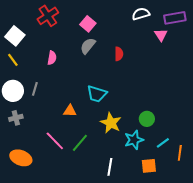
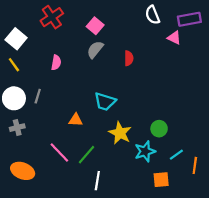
white semicircle: (141, 14) -> (153, 15), turned -96
pink triangle: (161, 35) -> (174, 38), turned -32
white line: (110, 167) -> (97, 181), moved

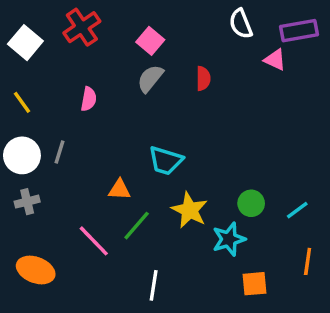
white square: (16, 39) -> (25, 43), moved
red semicircle: (129, 58) -> (203, 78), moved
green line: (86, 155) -> (137, 226), moved
cyan line: (176, 155) -> (297, 210), moved

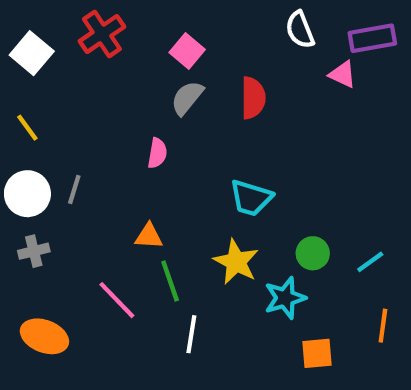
red semicircle: (203, 78) -> (253, 98), size x1.4
pink semicircle: (89, 99) -> (157, 153), moved
cyan trapezoid: (166, 161) -> (251, 198), moved
green line: (137, 226) -> (170, 281), turned -60
white line: (154, 285) -> (191, 334), moved

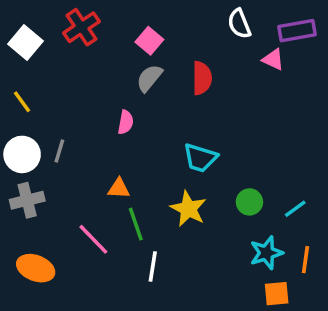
gray cross: (34, 251) -> (27, 200), size x1.4
cyan star: (285, 298) -> (266, 253), moved
orange square: (317, 353) -> (277, 294), moved

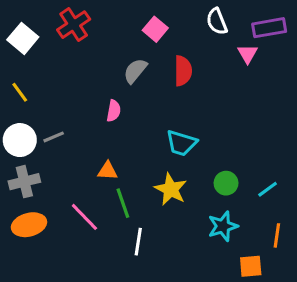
pink square: (149, 41) -> (155, 29), moved
pink triangle: (273, 59) -> (248, 54), turned 35
gray line: (59, 151) -> (54, 137), turned 50
cyan star: (266, 253) -> (223, 226), moved
orange ellipse: (36, 268) -> (29, 225), moved, turned -36

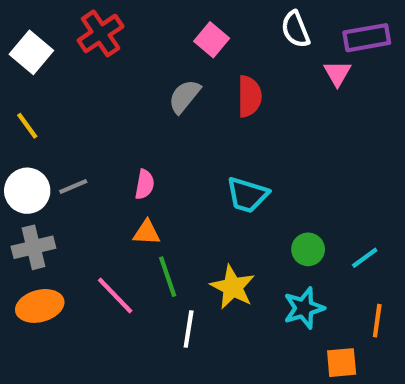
pink semicircle: (114, 111) -> (145, 184), moved
yellow star: (171, 189) -> (233, 287), moved

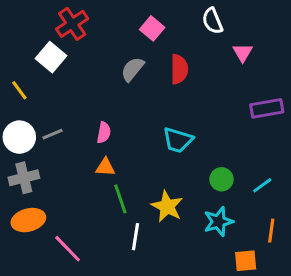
purple rectangle: (367, 38) -> (267, 108), moved
white square: (31, 52) -> (51, 57), moved
pink line: (115, 295) -> (68, 249), moved

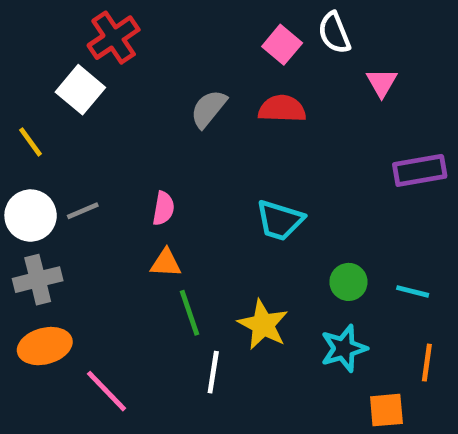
pink square: (152, 28) -> (282, 45), moved
red semicircle: (179, 69) -> (282, 109), turned -88
cyan line: (262, 185) -> (413, 291), turned 50

